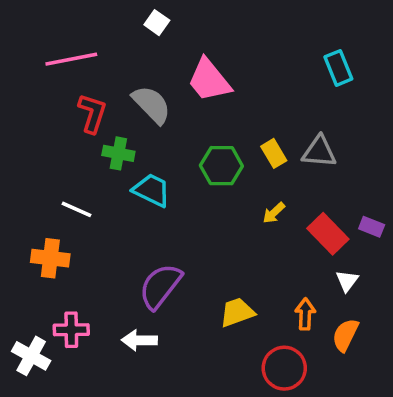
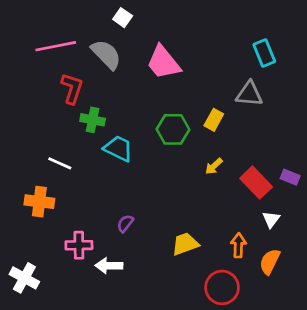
gray semicircle: (152, 105) -> (106, 54), moved
gray triangle: (319, 152) -> (249, 94), moved
yellow rectangle: (274, 153) -> (214, 120), turned 60
purple semicircle: (160, 286) -> (125, 223), size x0.5
pink cross: (71, 330) -> (79, 245), moved

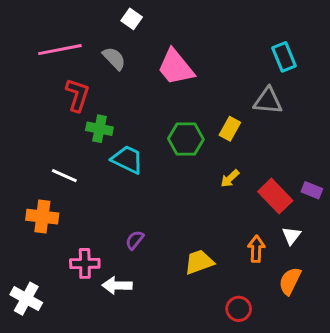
gray semicircle: (106, 54) -> (114, 58), size x0.7
orange arrow: (238, 245) -> (256, 249), moved
red circle: (222, 287) -> (239, 309), size x0.7

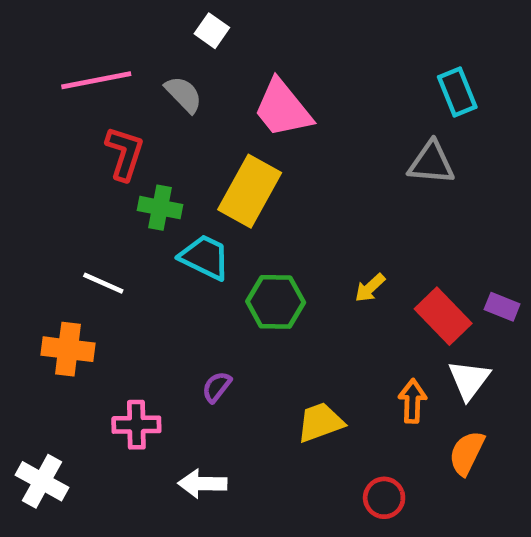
yellow rectangle: (230, 129) -> (250, 191), moved, size x1.8
green hexagon: (186, 139) -> (276, 302), moved
white triangle: (291, 236) -> (469, 380), size x1.4
white arrow: (117, 285) -> (202, 484), moved

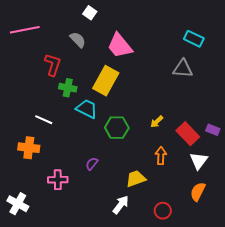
pink line: (96, 80) -> (25, 30), moved
cyan rectangle: (457, 92) -> (194, 39), turned -42
orange arrow: (412, 401) -> (161, 156), moved
white arrow: (202, 484) -> (121, 205), moved, turned 126

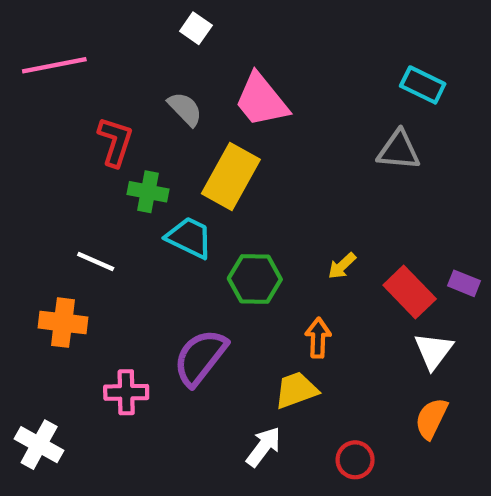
gray semicircle: (78, 40) -> (185, 109), moved
orange arrow: (161, 156) -> (318, 338), moved
purple semicircle: (92, 164) -> (200, 357), size x2.0

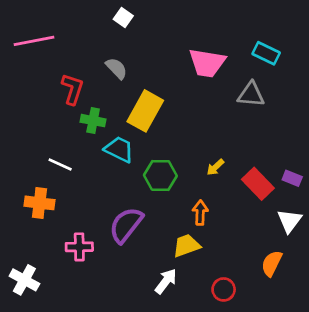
pink trapezoid: (261, 100) -> (207, 63), moved, turned -42
white triangle: (434, 351) -> (289, 221), moved

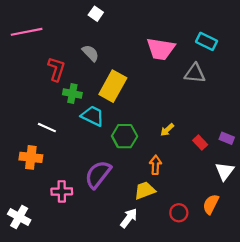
red rectangle: (258, 184) -> (200, 142), size x0.6
red circle: (224, 289) -> (179, 213), moved

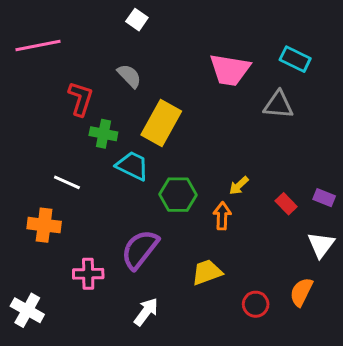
orange arrow: (155, 165) -> (222, 216), moved
white arrow: (129, 218) -> (146, 312), moved

